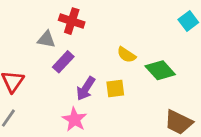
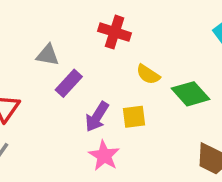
red cross: (72, 21) -> (115, 32), moved
pink star: (74, 119) -> (104, 156), moved

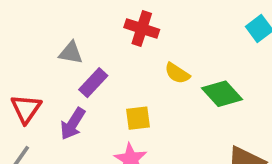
purple arrow: (97, 117) -> (73, 124), moved
yellow square: (134, 117) -> (138, 118), moved

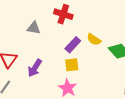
red cross: (142, 28) -> (63, 14), moved
purple rectangle: (93, 83) -> (73, 45), moved

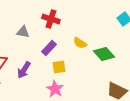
purple rectangle: (73, 45) -> (49, 48), moved

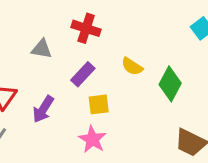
green diamond: (104, 54) -> (170, 84), turned 70

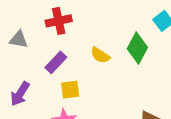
red cross: (86, 28) -> (59, 21), turned -30
green diamond: (170, 84) -> (137, 48), moved

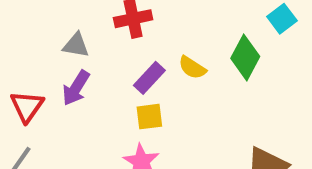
purple rectangle: (56, 62) -> (149, 78), moved
purple arrow: (20, 94) -> (76, 88), moved

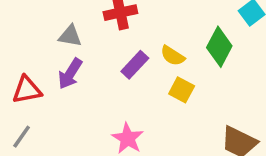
red triangle: (27, 106) -> (27, 90), turned 44
yellow square: (149, 117) -> (182, 90), moved, turned 35

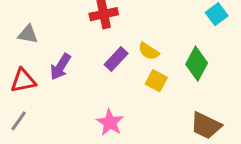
gray triangle: (70, 36) -> (28, 34), moved
green diamond: (219, 47) -> (197, 64), moved

